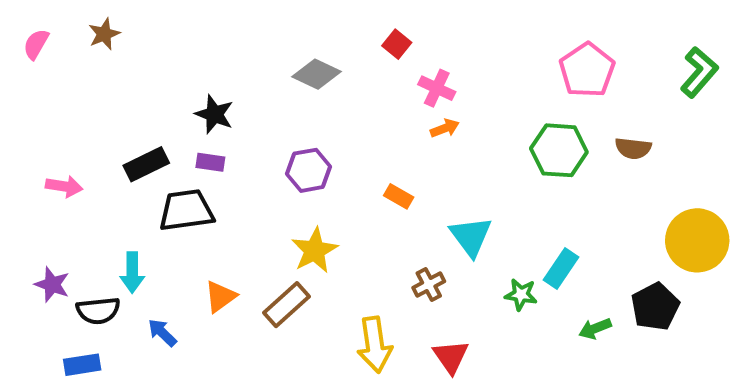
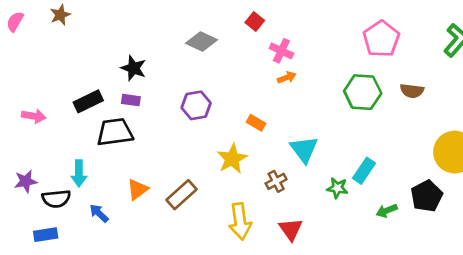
yellow star: (315, 250) -> (232, 159), moved
purple star: (52, 285) -> (26, 181), turned -30

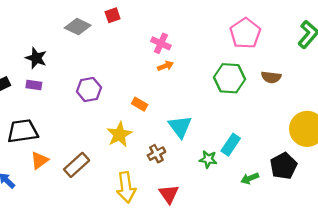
red square: (255, 22) -> (113, 15), moved, turned 32
gray diamond: (201, 41) -> (78, 27), moved
black trapezoid: (115, 132) -> (23, 131), moved

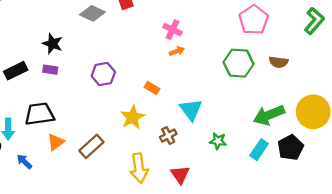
cyan rectangle: (231, 145) -> (259, 150), moved
green arrow: (250, 178) -> (269, 115), moved, size x1.8

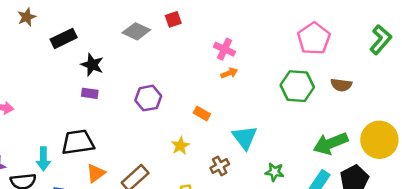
black rectangle: (16, 71) -> (64, 38), moved
yellow star: (133, 117) -> (180, 146), size x0.7

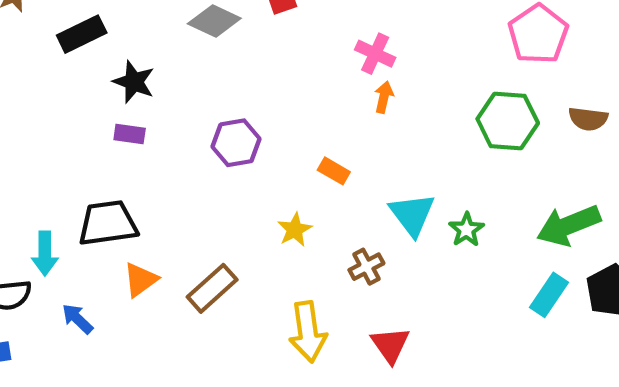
orange arrow: (229, 73) -> (384, 97), turned -56
green star: (275, 172) -> (466, 230), moved, turned 30

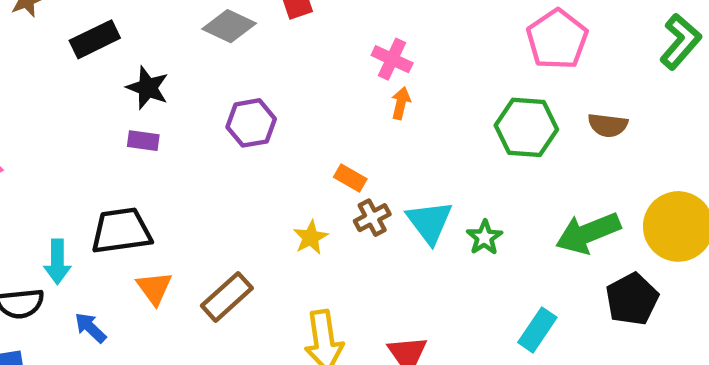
purple hexagon: (236, 143) -> (251, 123), moved
brown cross: (366, 267) -> (372, 218), moved
orange triangle: (140, 280) -> (154, 288), turned -30
cyan rectangle: (549, 295) -> (537, 330), moved

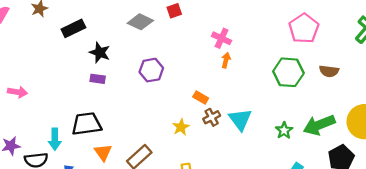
green star: (485, 237) -> (284, 130), moved

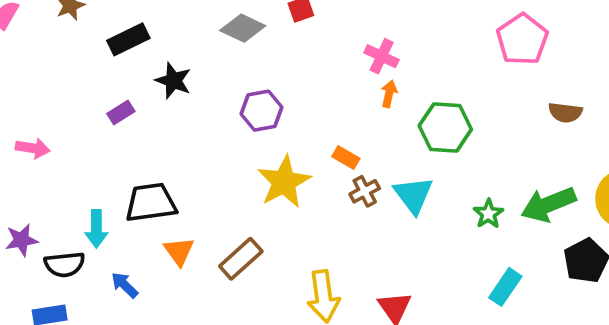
green hexagon: (288, 72) -> (445, 128), moved
purple rectangle: (98, 79) -> (121, 113), moved, turned -40
yellow star: (181, 127) -> (284, 182), moved, size x1.8

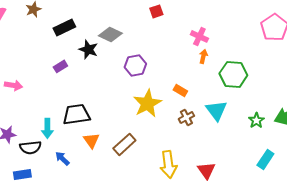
gray diamond: (243, 28) -> (110, 34), moved
brown cross: (365, 191) -> (186, 117), moved

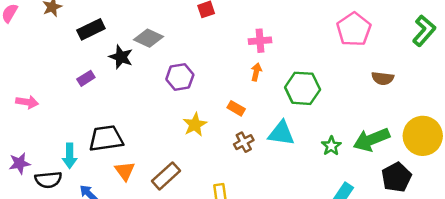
pink cross: (199, 36) -> (260, 41), turned -30
orange arrow: (203, 56) -> (256, 72), moved
yellow star: (147, 103) -> (195, 125), size x0.7
cyan triangle: (216, 110) -> (281, 133), turned -45

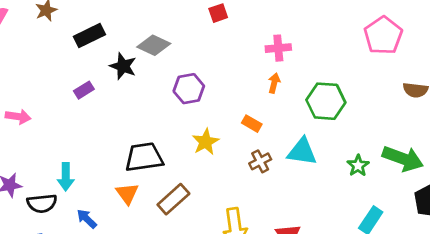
black trapezoid: (106, 138) -> (144, 157), moved
green arrow: (371, 140) -> (403, 159), turned -138

